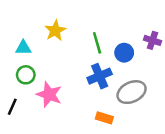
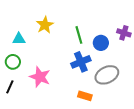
green circle: (26, 75) -> (13, 62), moved

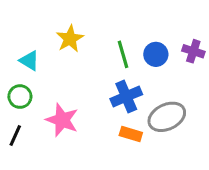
cyan triangle: (19, 39) -> (29, 61), turned 32
blue circle: (101, 43) -> (156, 54), moved
orange rectangle: (85, 96) -> (131, 134), moved

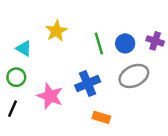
blue cross: (126, 97) -> (88, 83), moved
gray ellipse: (167, 117) -> (134, 76), moved
orange rectangle: (131, 134) -> (101, 117), moved

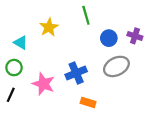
green line: (99, 43) -> (86, 15), moved

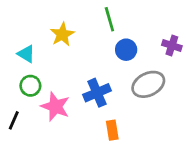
blue circle: (109, 38) -> (126, 50), moved
green circle: (14, 68) -> (30, 86), moved
orange rectangle: (88, 102) -> (112, 130), turned 64

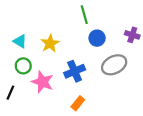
yellow star: (62, 34) -> (50, 43), moved
orange rectangle: (112, 130) -> (78, 103), moved, turned 48

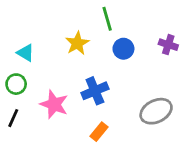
yellow star: (50, 43) -> (77, 43), moved
gray ellipse: (114, 65) -> (156, 111), moved
green circle: (23, 66) -> (16, 84), moved

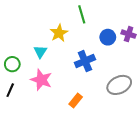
blue circle: (123, 49) -> (108, 37), moved
cyan triangle: (26, 53) -> (40, 52), moved, turned 32
blue cross: (95, 91) -> (85, 61), moved

